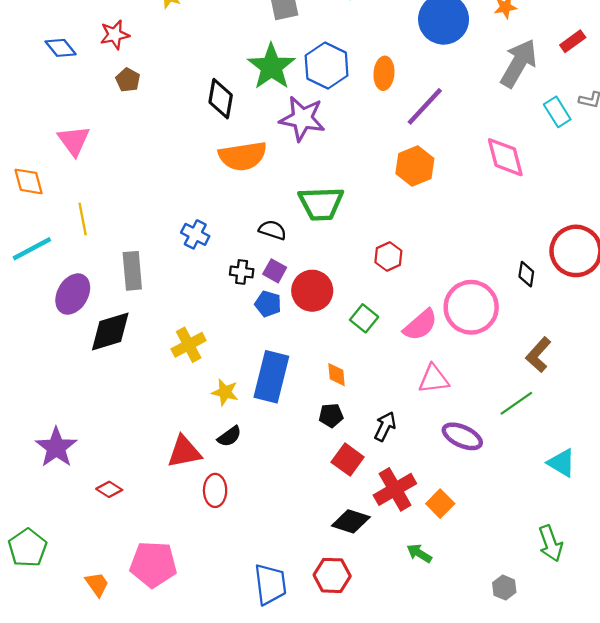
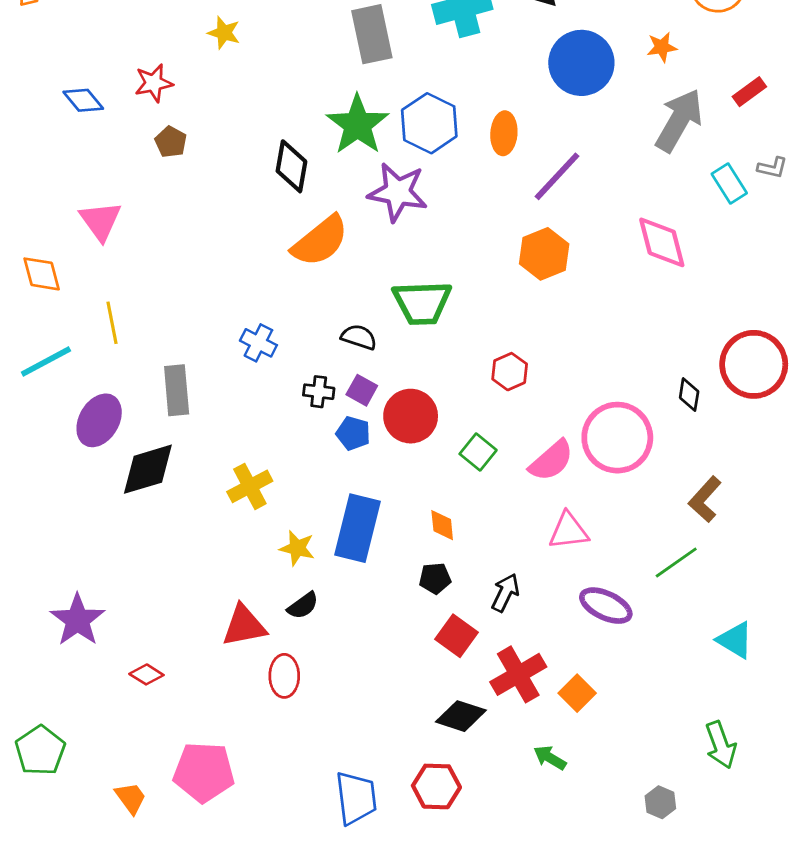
orange semicircle: (243, 156) -> (320, 241), turned -30

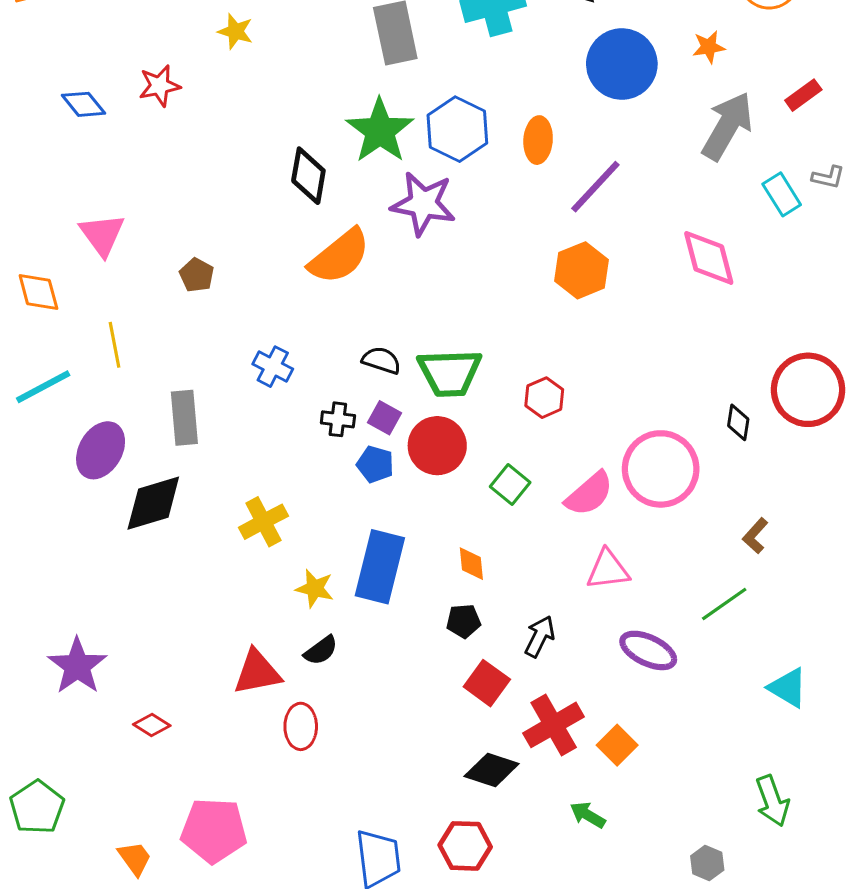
brown pentagon: (171, 142) -> (197, 275), moved
green trapezoid: (422, 303) -> (450, 373), moved
brown L-shape: (705, 499) -> (755, 536), size x0.7

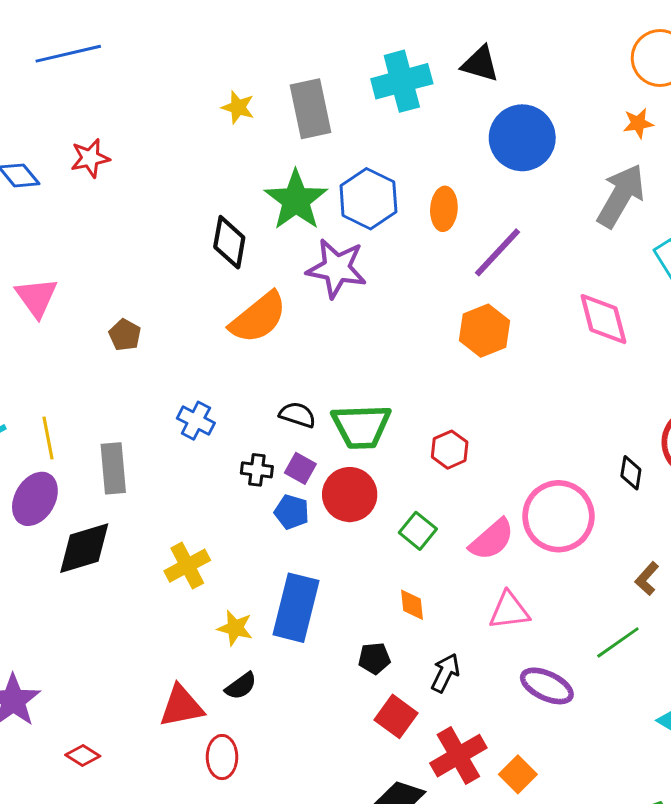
yellow star: (236, 31) -> (238, 107), moved
orange star: (709, 47) -> (638, 123), moved
yellow line: (115, 345) -> (48, 438), moved
orange diamond: (471, 564) -> (412, 605), moved

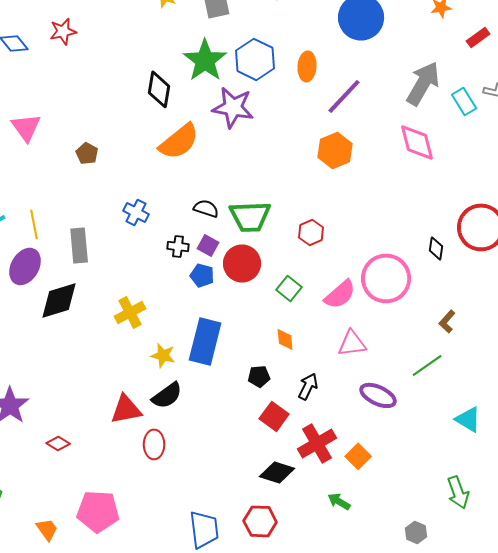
gray arrow: (621, 196) -> (423, 83), moved
black semicircle: (241, 686) -> (167, 395), size x1.4

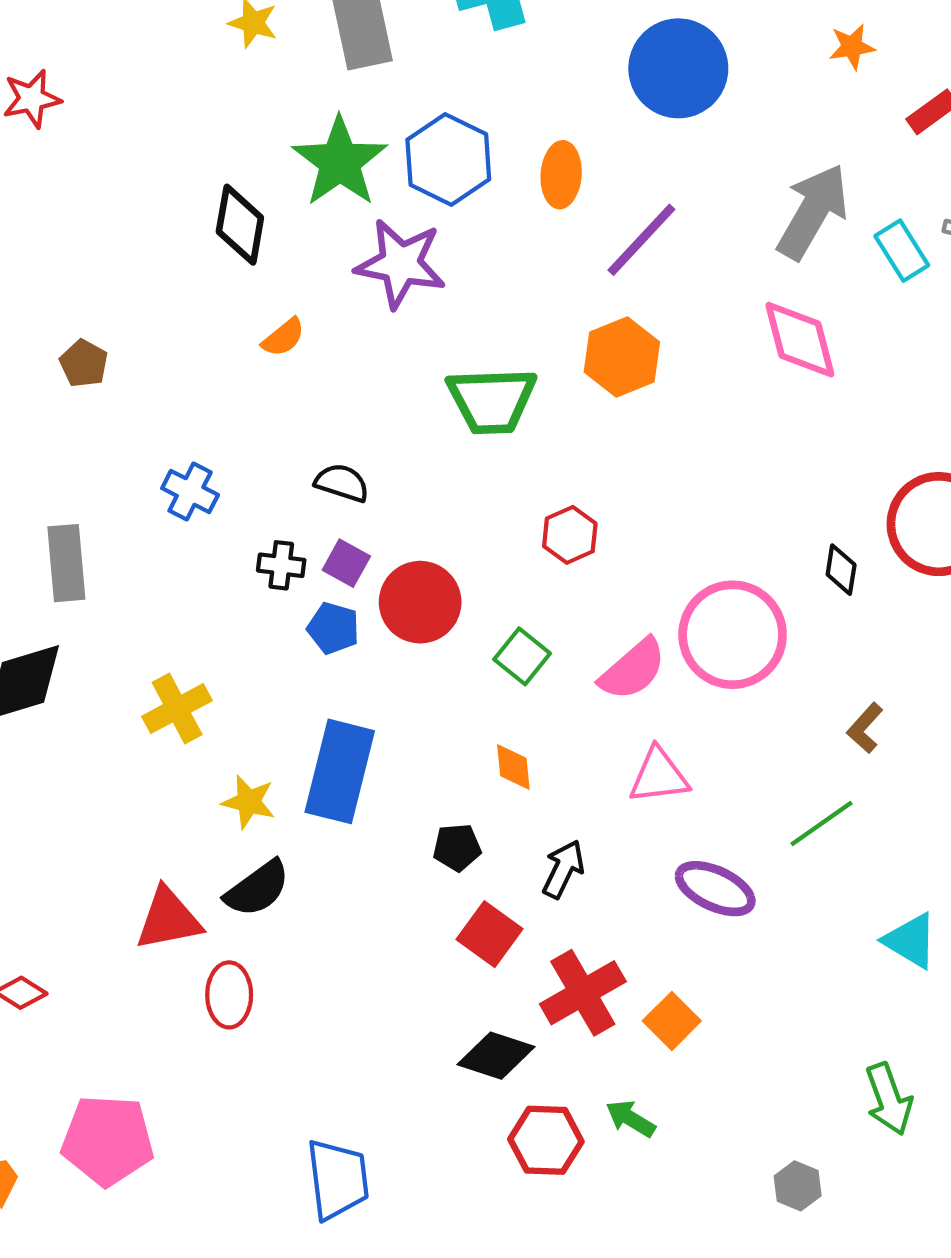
orange semicircle: (179, 141) -> (283, 337), size x0.5
green trapezoid: (250, 216) -> (492, 400), moved
red hexagon: (260, 521) -> (546, 1140), moved

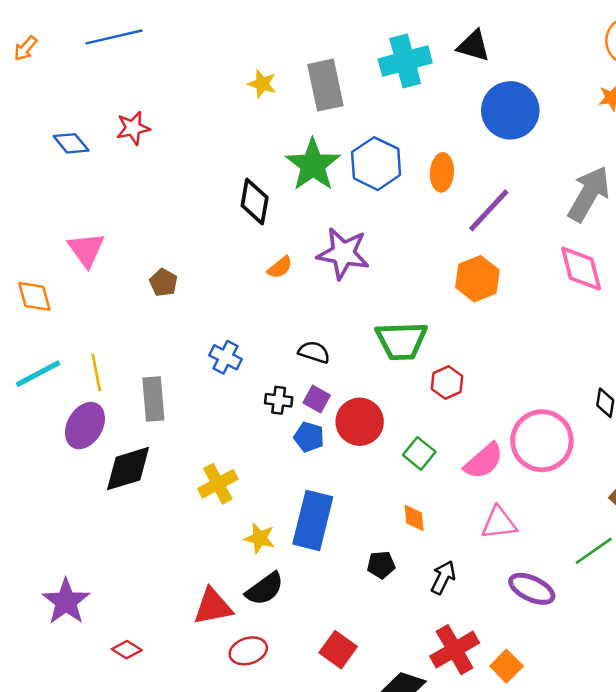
purple star: (401, 264) -> (343, 253), moved
green trapezoid: (492, 400) -> (401, 341), moved
red square: (490, 934) -> (338, 650), moved
red ellipse: (229, 995) -> (248, 651), turned 72

